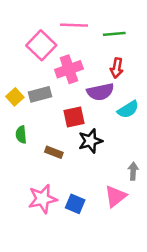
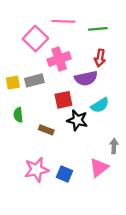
yellow square: (15, 97) -> (13, 83), turned 32
cyan semicircle: (128, 109) -> (100, 105), moved
black star: (90, 141) -> (77, 120), turned 30

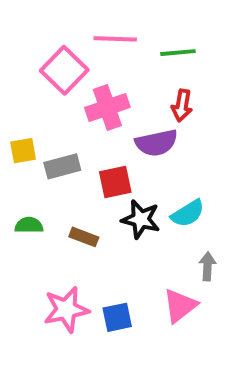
gray rectangle: (34, 80) -> (62, 166), moved
cyan semicircle: (100, 105) -> (188, 213), moved
green semicircle: (18, 115) -> (29, 225), moved, turned 96
blue square: (64, 174) -> (117, 317), turned -35

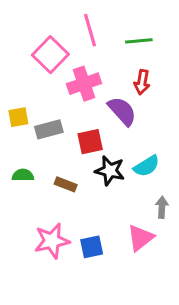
pink line: (115, 39) -> (90, 30), turned 72
purple semicircle: (156, 143) -> (122, 111), turned -120

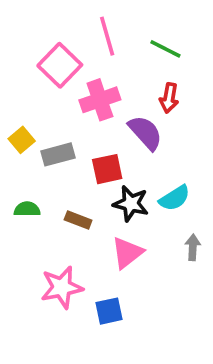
green line: (139, 41) -> (165, 49), turned 32
yellow square: (18, 117) -> (22, 140), turned -30
pink triangle: (140, 238) -> (127, 253), moved
blue square: (92, 247) -> (109, 311), moved

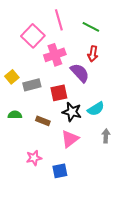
pink star: (62, 287) -> (34, 158), size x0.7

